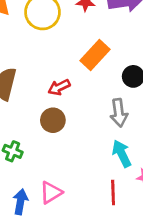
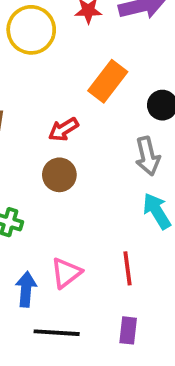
red line: (113, 192) -> (128, 268), moved

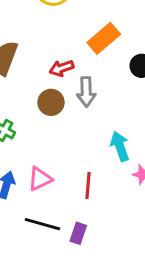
gray arrow: (148, 156) -> (86, 92), moved
black line: (57, 333) -> (42, 224), moved

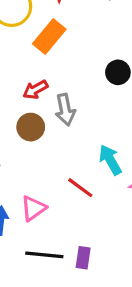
orange rectangle: (104, 38) -> (49, 37), moved
red line: (88, 185) -> (80, 188), moved, turned -48

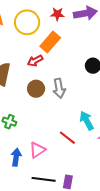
red arrow: (35, 90) -> (35, 61), moved
brown circle: (31, 127) -> (36, 89), moved

